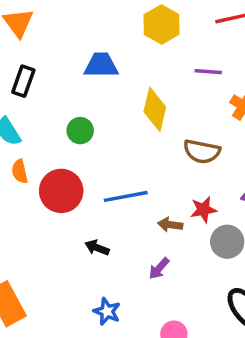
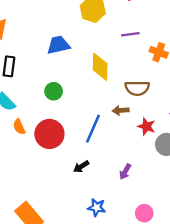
blue line: (126, 196) -> (93, 129), turned -44
red star: (203, 210) -> (146, 126), turned -30
brown arrow: (170, 225) -> (121, 110), moved
black arrow: (97, 248) -> (81, 167), turned -42

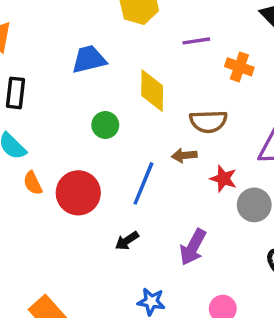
green circle: (54, 91) -> (105, 125), moved
purple arrow: (125, 172) -> (193, 247), size x1.5

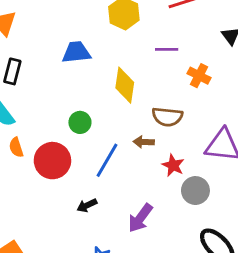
green circle: (105, 125) -> (80, 122), moved

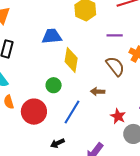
yellow diamond: (125, 85) -> (71, 60), moved
brown semicircle: (167, 117) -> (115, 66), moved, turned -135
brown arrow: (144, 142) -> (98, 92), moved

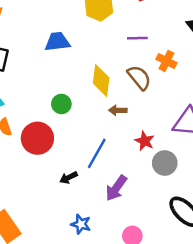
yellow diamond: (71, 60) -> (101, 81), moved
blue line: (72, 112) -> (97, 153), moved

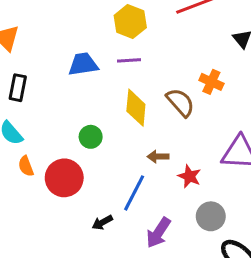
purple line: (137, 38) -> (129, 60), moved
brown arrow: (118, 110) -> (158, 157), moved
gray circle: (165, 163) -> (211, 216), moved

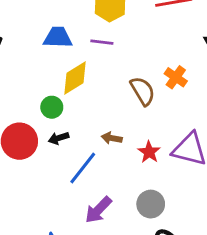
yellow diamond: (136, 108) -> (75, 78), moved, turned 42
red star: (190, 176) -> (149, 152), moved
black arrow: (102, 222) -> (59, 138), moved

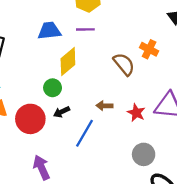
purple arrow: (98, 210) -> (41, 167), moved, turned 120

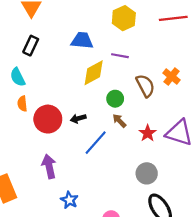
purple line: (85, 29) -> (120, 56), moved
green circle: (53, 88) -> (115, 99), moved
brown arrow: (104, 106) -> (119, 121), turned 32

